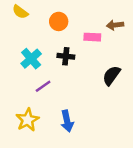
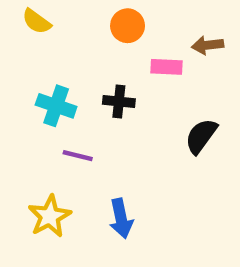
orange circle: (59, 21) -> (128, 26), moved
cyan cross: (31, 59) -> (56, 106), turned -30
purple line: (43, 86) -> (78, 156), turned 49

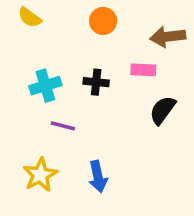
brown arrow: (208, 45) -> (168, 37), size x1.4
pink rectangle: (166, 67) -> (143, 70), moved
cyan cross: (56, 106) -> (45, 86), turned -36

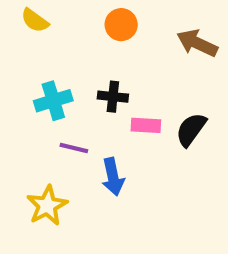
brown arrow: (168, 37) -> (197, 43), turned 32
pink rectangle: (143, 70) -> (146, 125), moved
blue arrow: (98, 177) -> (113, 177), moved

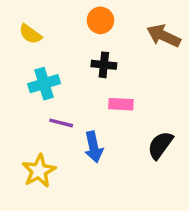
yellow semicircle: (35, 21) -> (30, 34), moved
black cross: (113, 97) -> (104, 65), moved
black semicircle: (191, 129) -> (160, 145), moved

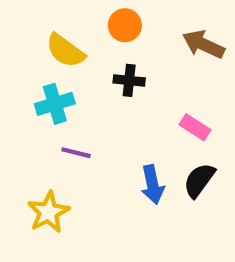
yellow semicircle: (30, 34) -> (65, 51), moved, size x1.4
pink rectangle: (121, 104) -> (195, 127), moved, turned 30
blue arrow: (94, 147) -> (152, 185), moved

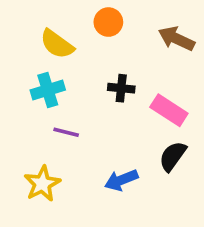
black cross: (129, 80) -> (121, 88), moved
pink rectangle: (195, 127) -> (169, 110), size x1.4
blue arrow: (152, 185) -> (121, 180), moved, turned 80

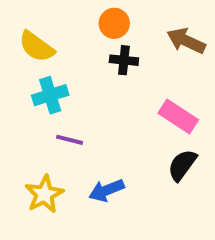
yellow semicircle: (57, 44) -> (37, 47), moved
black cross: (121, 88) -> (124, 60), moved
blue arrow: (121, 180) -> (106, 190), moved

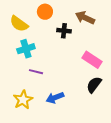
orange circle: (114, 23) -> (45, 12), moved
brown arrow: (186, 41) -> (85, 18), moved

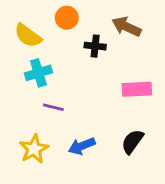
pink rectangle: (92, 60) -> (137, 89), turned -36
black semicircle: (94, 85) -> (132, 142), moved

